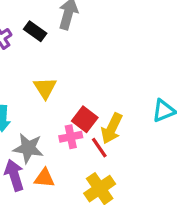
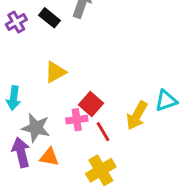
yellow triangle: (45, 88) -> (55, 72), turned 30
yellow arrow: (112, 128) -> (137, 115), moved

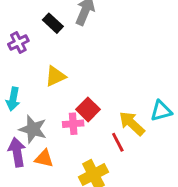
purple cross: (16, 22) -> (18, 43), moved
yellow arrow: (137, 115) -> (132, 123), turned 100
red line: (103, 132) -> (118, 142), moved

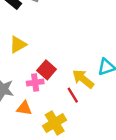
orange triangle: (44, 158) -> (24, 108), moved

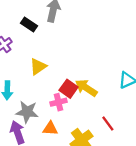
yellow arrow: (83, 79) -> (86, 88), moved
red line: (73, 95) -> (108, 124), moved

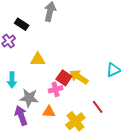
black rectangle: (29, 24) -> (22, 24), moved
yellow triangle: (38, 67) -> (38, 59), turned 35

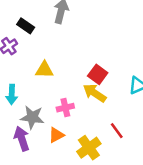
red square: (64, 78) -> (98, 74), moved
orange triangle: (49, 112) -> (56, 135), turned -32

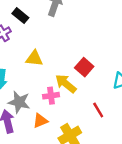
yellow arrow: (95, 93) -> (66, 84), moved
red line: (117, 131) -> (98, 110), moved

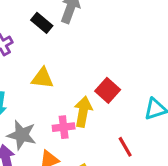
black rectangle: (20, 16) -> (42, 23), moved
yellow arrow: (66, 84) -> (83, 112), turned 60

